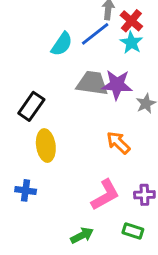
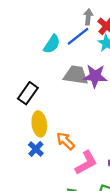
orange arrow: (118, 143) -> (65, 141), moved
blue cross: (26, 190) -> (36, 149), moved, turned 35

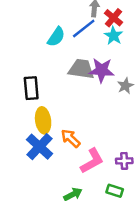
black rectangle: (28, 93) -> (31, 88), turned -40
blue cross: (36, 149) -> (40, 147), size x1.6

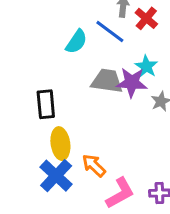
blue line: (84, 28) -> (110, 31), turned 75
cyan star: (113, 36) -> (146, 66), moved

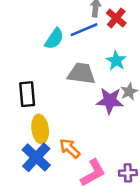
blue line: (110, 31) -> (84, 30), turned -60
purple star: (132, 82) -> (110, 101), moved

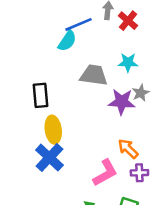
blue line: (84, 30) -> (79, 24), moved
cyan star: (116, 61) -> (128, 62), turned -30
orange arrow: (70, 148) -> (128, 149), moved

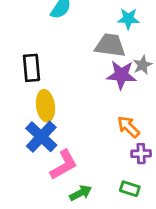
cyan star: (128, 62) -> (128, 19), moved
gray trapezoid: (94, 75) -> (110, 45), moved
pink L-shape: (105, 173) -> (64, 165), moved

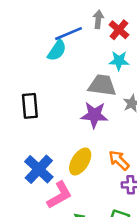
purple star: (121, 75) -> (94, 115), moved
yellow ellipse: (45, 106) -> (80, 161), moved, turned 40

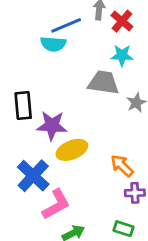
cyan semicircle: (57, 50) -> (53, 44), turned 60
purple star: (94, 115) -> (52, 126), moved
yellow ellipse: (80, 161) -> (72, 150), moved, turned 36

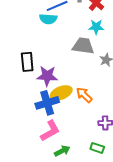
orange arrow: (122, 166) -> (84, 95), moved
blue cross: (33, 176) -> (47, 103), moved, turned 30

